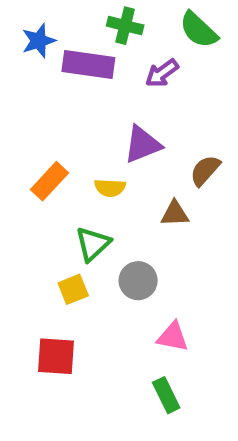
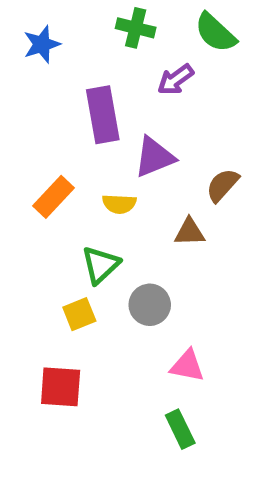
purple rectangle: (88, 64) -> (103, 115), moved, turned 72

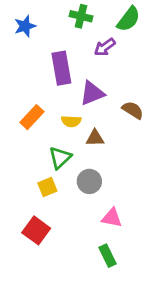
green semicircle: (215, 33) -> (129, 19), turned -96
brown semicircle: (222, 185) -> (133, 110), turned 80
brown triangle: (190, 232) -> (95, 138), moved
red square: (61, 387) -> (36, 230), turned 32

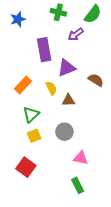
yellow semicircle: (71, 121) -> (51, 88), turned -120
green triangle: (60, 158) -> (31, 114), moved

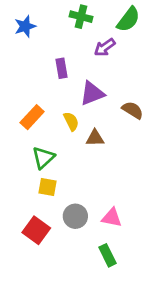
purple rectangle: (44, 50) -> (61, 68), size x0.6
gray circle: (64, 132) -> (75, 216), moved
yellow square: (34, 136) -> (47, 187), turned 32

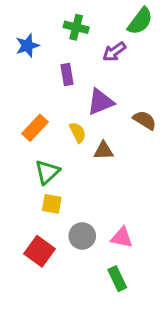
green cross: (81, 17) -> (76, 27), moved
blue star: (25, 26) -> (27, 46), moved

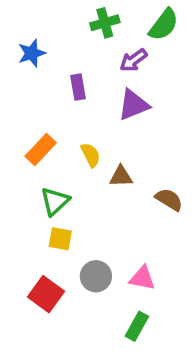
green cross: (76, 27) -> (105, 23), moved, turned -30
purple triangle: (101, 102) -> (133, 105), moved
brown semicircle: (145, 120) -> (169, 200), moved
green rectangle: (117, 279) -> (137, 326), turned 55

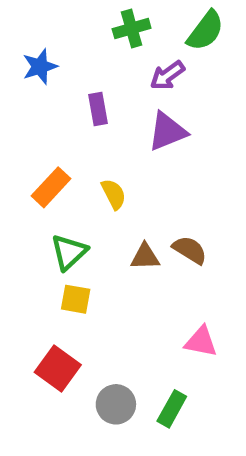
brown triangle: (121, 176) -> (145, 257), moved
brown semicircle: (169, 200) -> (190, 250), moved
gray circle: (96, 276) -> (116, 404), moved
pink triangle: (142, 278) -> (201, 342), moved

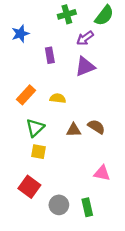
yellow semicircle: (114, 194) -> (58, 98), turned -56
green rectangle: (172, 409) -> (87, 207), turned -42

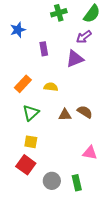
purple arrow: (85, 38) -> (84, 37), moved
yellow square: (38, 152) -> (31, 142), moved

